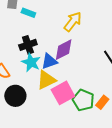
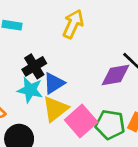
black cross: (28, 45) -> (34, 66), moved
purple diamond: (64, 50) -> (115, 75), moved, turned 30

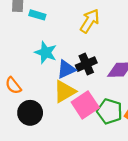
black cross: (34, 66) -> (86, 64), moved
cyan star: (30, 90) -> (46, 52), moved

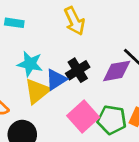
yellow arrow: (90, 21) -> (74, 21), turned 130
yellow triangle: (65, 92) -> (37, 91), moved

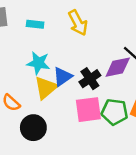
cyan rectangle: (14, 23) -> (35, 24), moved
black cross: (78, 70) -> (90, 79), moved
pink square: (83, 117) -> (88, 110), turned 36

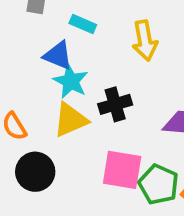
blue triangle: (63, 77) -> (58, 55), moved, turned 40
black cross: (90, 79) -> (115, 104), moved

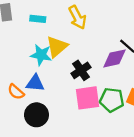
blue triangle: (58, 55) -> (35, 83), moved
black cross: (115, 104) -> (81, 70), moved
yellow triangle: (70, 120) -> (57, 47), moved

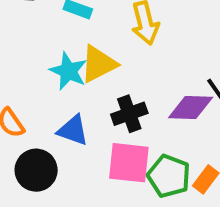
blue triangle: (35, 83) -> (73, 130), moved

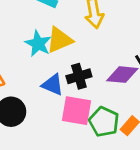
blue triangle: (73, 130) -> (53, 85), moved

